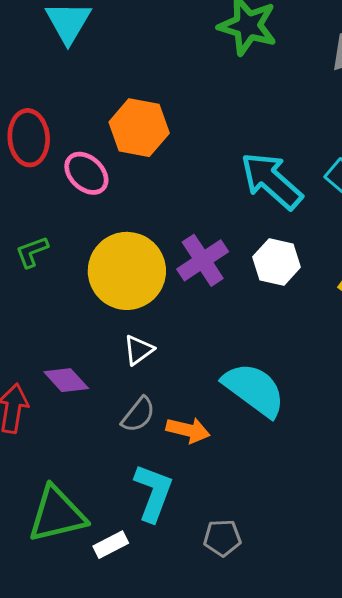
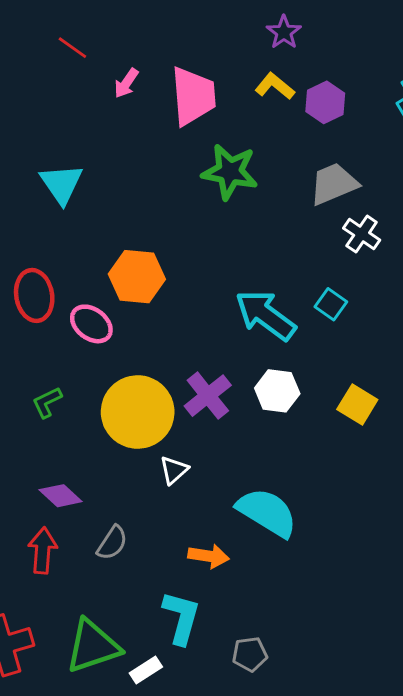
white triangle: (139, 350) -> (174, 470), moved
purple diamond: (66, 380) -> (61, 496), moved
gray semicircle: (138, 415) -> (112, 543), moved

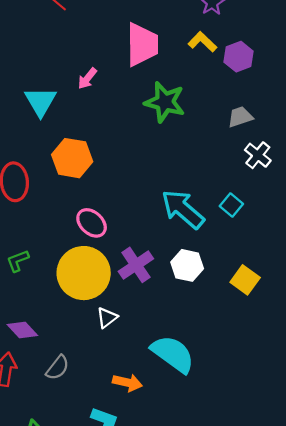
pink arrow: (126, 83) -> (87, 78), moved
gray trapezoid: (334, 184) -> (240, 117), size x0.7
orange hexagon: (137, 277) -> (72, 158), moved
pink ellipse: (91, 324) -> (92, 223), moved

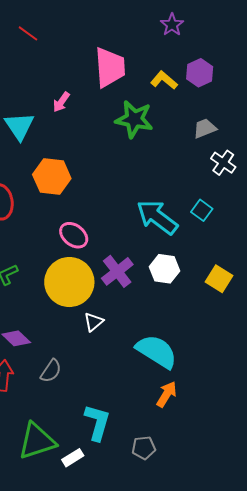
yellow L-shape: (202, 42) -> (164, 80), moved
orange arrow: (127, 383) -> (167, 394), moved, turned -68

